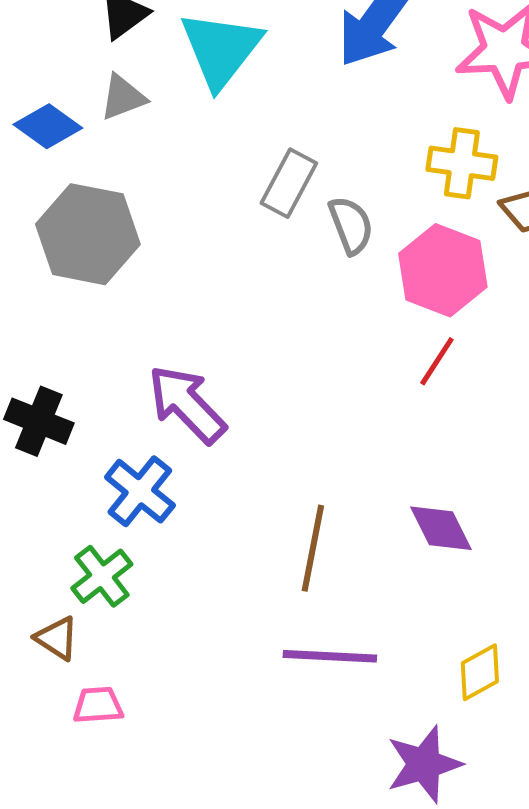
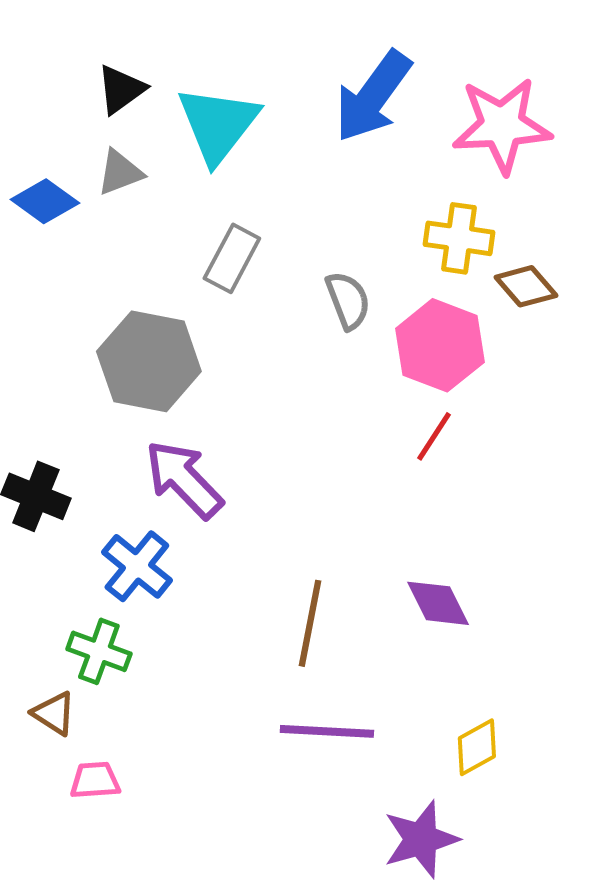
gray rectangle: (289, 183) -> (232, 258), moved
gray hexagon: (88, 234) -> (149, 361), moved
green cross: (102, 576) -> (99, 651), turned -32

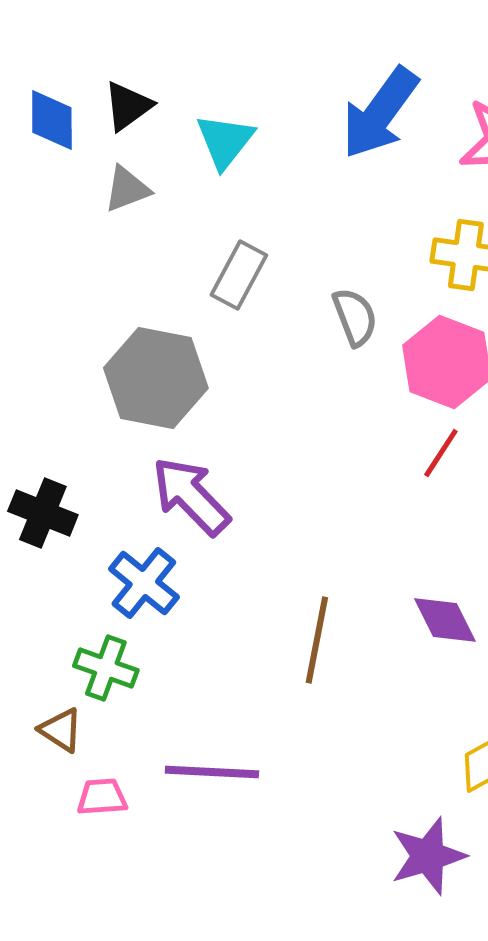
cyan triangle: (218, 124) -> (225, 141), size x0.7
blue diamond: (45, 201) -> (52, 120), moved, turned 54
purple line: (327, 731) -> (212, 772), moved

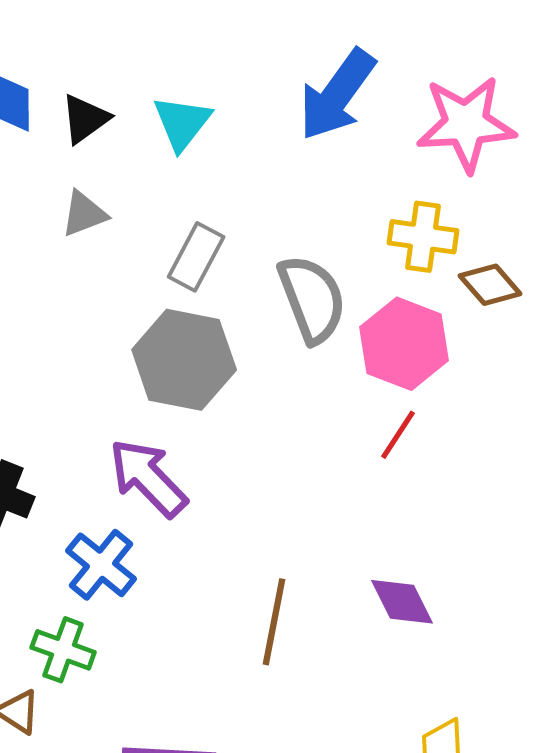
black triangle: (128, 106) -> (85, 119), moved
gray triangle: (127, 189) -> (84, 214), moved
gray semicircle: (355, 317) -> (312, 299), size x1.5
gray hexagon: (156, 378) -> (184, 360), moved

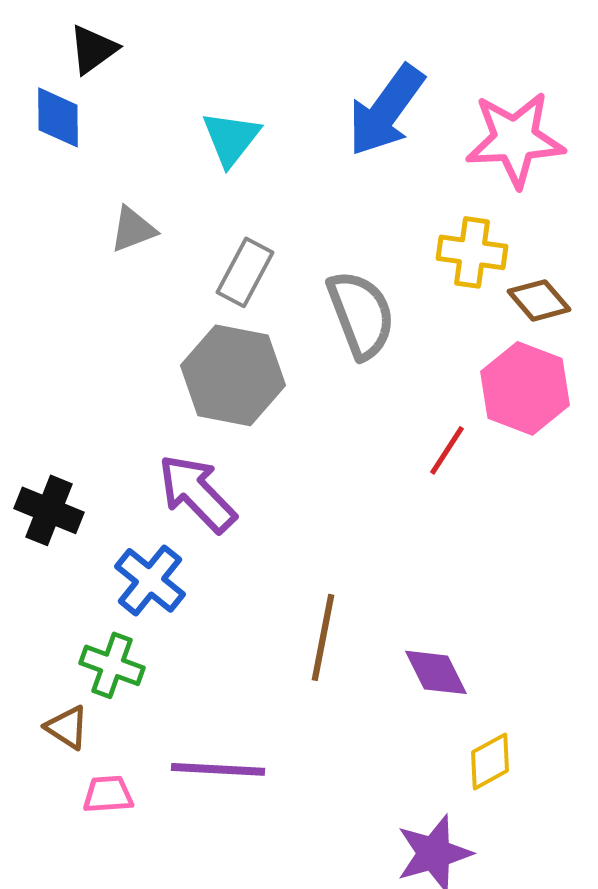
black triangle: (85, 119) -> (93, 49), moved
pink hexagon: (404, 344) -> (525, 388), moved
purple diamond: (402, 602) -> (436, 672), moved

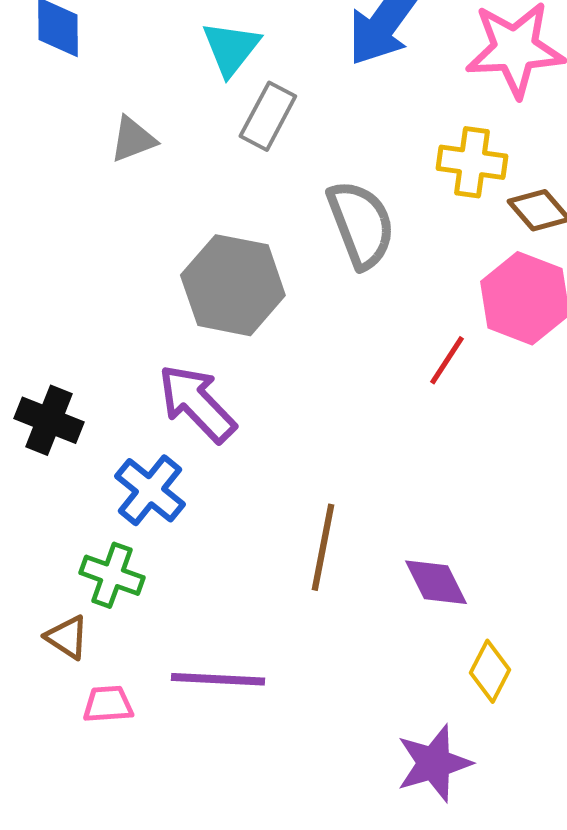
gray rectangle: (245, 272) -> (268, 116), moved
yellow diamond: (490, 761) -> (490, 671), turned -34

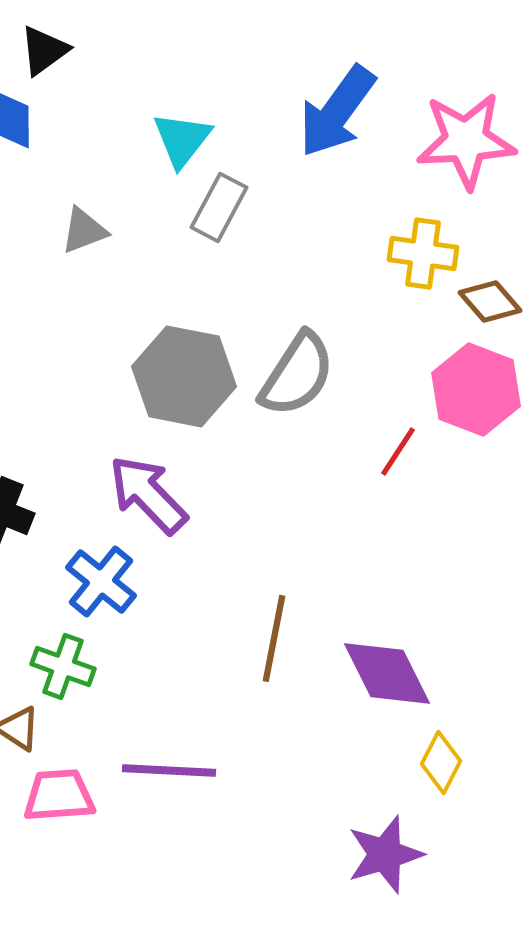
gray semicircle: (361, 224) -> (297, 374), moved, turned 54
purple diamond: (436, 582) -> (387, 673), size x1.4
pink trapezoid: (108, 704) -> (59, 795), size x1.4

